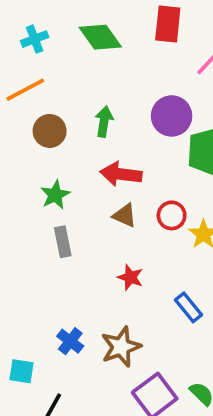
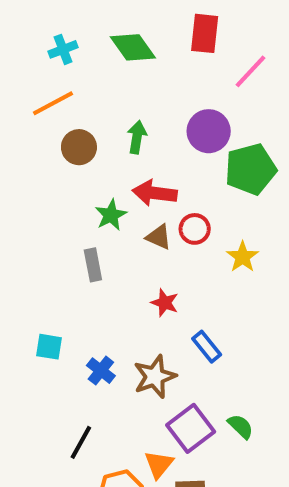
green star: (55, 195) -> (111, 215), moved
red circle: (172, 215) -> (195, 229), moved
blue rectangle: (188, 307) -> (207, 347), moved
cyan square: (21, 371) -> (49, 347), moved

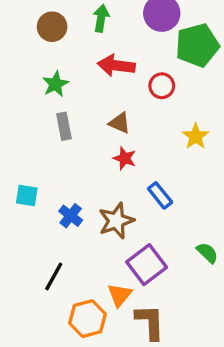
green star: (111, 215) -> (55, 84), moved
red circle: (195, 229) -> (162, 86), moved
brown triangle: (159, 237) -> (120, 123), moved
yellow star: (243, 257) -> (196, 136), moved
green semicircle: (241, 426) -> (207, 253), moved

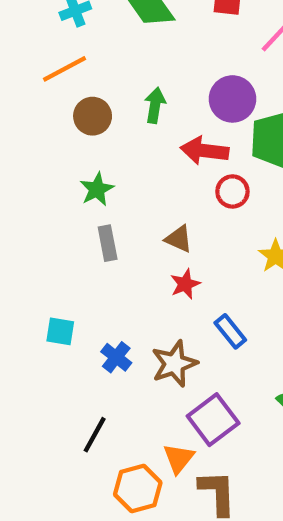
red arrow: (116, 66) -> (204, 151), moved
red star: (125, 158) -> (185, 284), turned 30

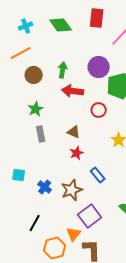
red arrow: (204, 151) -> (73, 91), moved

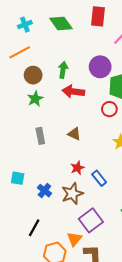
green star: (36, 109) -> (35, 99), moved
red circle: (99, 110) -> (109, 109), moved
red star: (77, 153) -> (77, 168), moved

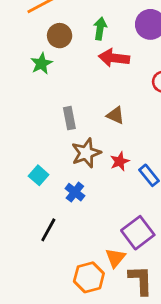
green star: (35, 99) -> (41, 64), moved
cyan square: (18, 178) -> (39, 175), turned 32
brown star: (72, 194) -> (86, 153), moved
black line: (34, 228) -> (48, 230), moved

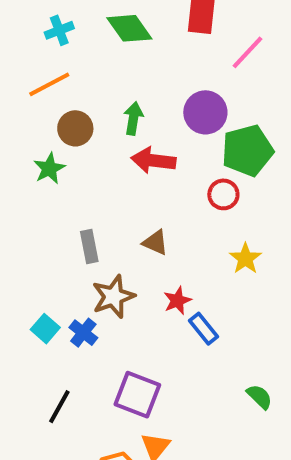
red star: (120, 161) -> (177, 301), moved
blue cross: (75, 192) -> (83, 333), moved
purple square: (138, 233) -> (137, 395), moved, turned -32

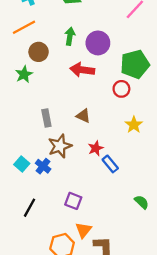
purple circle: (205, 112) -> (98, 43), moved
green arrow: (133, 118) -> (70, 36), moved
purple square: (137, 395) -> (73, 201), size x0.7

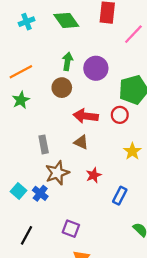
orange line: (24, 27) -> (21, 72), moved
brown circle: (39, 52) -> (62, 88), moved
red arrow: (82, 70) -> (86, 116), moved
blue rectangle: (110, 164) -> (120, 196), moved, turned 66

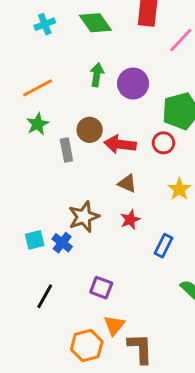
brown circle: (62, 88) -> (90, 130), moved
brown triangle: (81, 142) -> (127, 183), moved
gray rectangle: (44, 144) -> (66, 150), moved
cyan square: (19, 191) -> (35, 240), turned 35

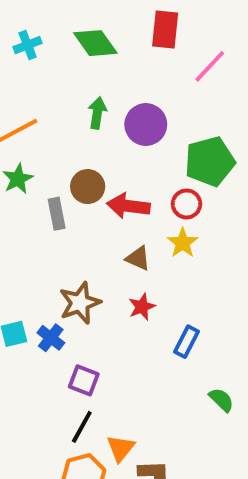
yellow star: (179, 189) -> (183, 243), moved
purple square: (101, 288) -> (84, 380), moved
black line: (45, 296) -> (82, 427), moved

